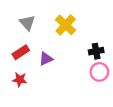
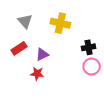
yellow cross: (66, 25) -> (60, 23), turned -30
red star: (20, 80) -> (37, 74), moved

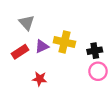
yellow cross: (60, 23) -> (64, 42), moved
purple triangle: (42, 54) -> (42, 46), moved

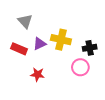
red rectangle: (20, 52) -> (19, 49), turned 56
pink circle: (98, 71) -> (80, 67), moved

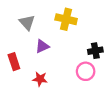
yellow cross: (61, 40) -> (66, 19), moved
red rectangle: (19, 49) -> (14, 62), moved, turned 49

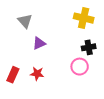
yellow cross: (66, 19) -> (84, 18), moved
red rectangle: (14, 62) -> (13, 75), moved, turned 42

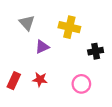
yellow cross: (84, 18) -> (69, 27), moved
pink circle: (80, 67) -> (81, 84), moved

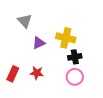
yellow cross: (69, 27) -> (66, 38), moved
black cross: (96, 51) -> (75, 57), moved

